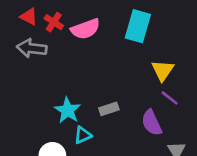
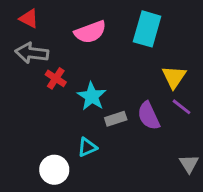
red cross: (54, 22) -> (56, 78), moved
cyan star: (68, 110) -> (92, 96), moved
purple semicircle: (152, 123) -> (149, 116), moved

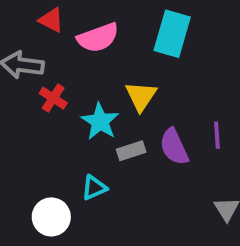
red triangle: (29, 19) -> (51, 20), moved
yellow triangle: (174, 77) -> (141, 96), moved
purple line: (182, 107) -> (217, 135), turned 48

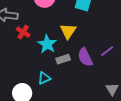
purple line: (217, 135) -> (107, 51), turned 56

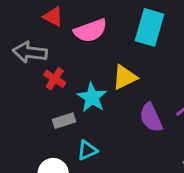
yellow triangle: (68, 31) -> (125, 77), turned 30
gray rectangle: (63, 59) -> (64, 121), moved

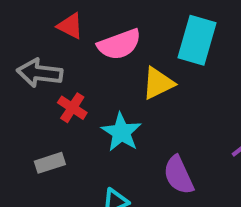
yellow triangle: (125, 77) -> (158, 83), moved
purple semicircle: (151, 118) -> (179, 175), moved
gray rectangle: (64, 121) -> (50, 163), moved

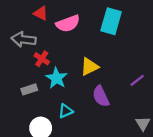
yellow triangle: (158, 83) -> (89, 67), moved
cyan star: (121, 132) -> (57, 78), moved

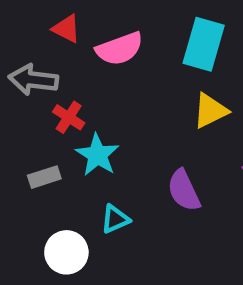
yellow triangle: (89, 67) -> (210, 111), moved

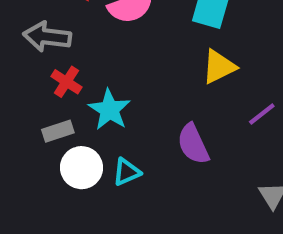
red cross: (69, 117) -> (66, 82), moved
white circle: (66, 252) -> (81, 168), moved

